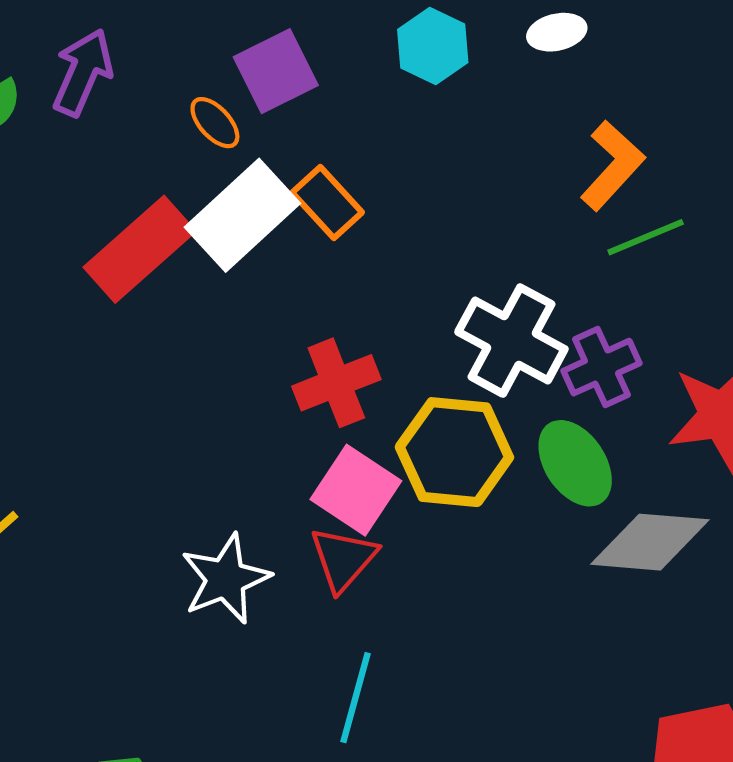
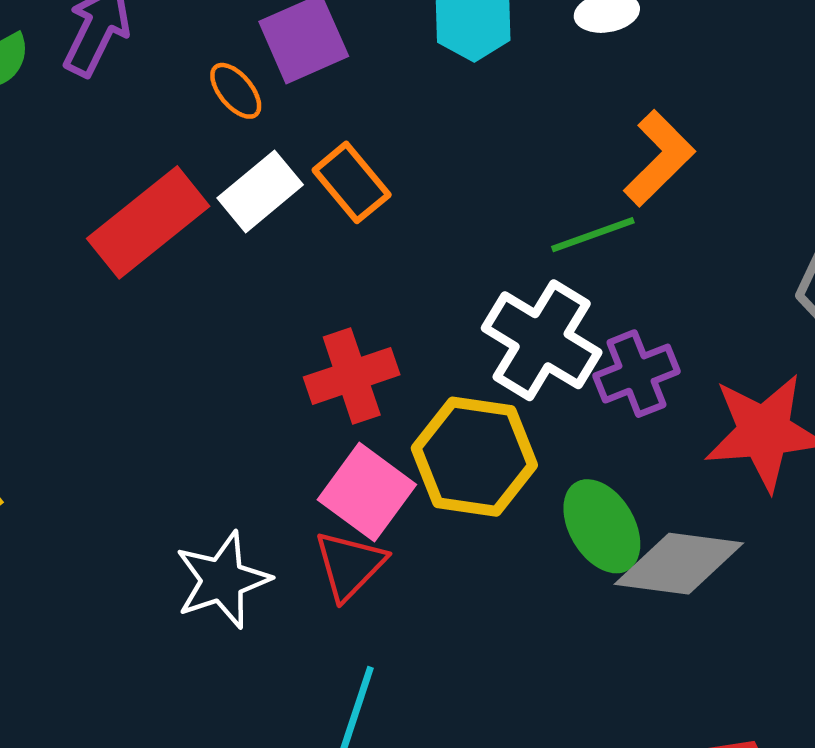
white rectangle: (242, 215) -> (260, 191), size x0.7
green line: (646, 237) -> (593, 235), moved
green ellipse: (575, 463) -> (602, 526), moved

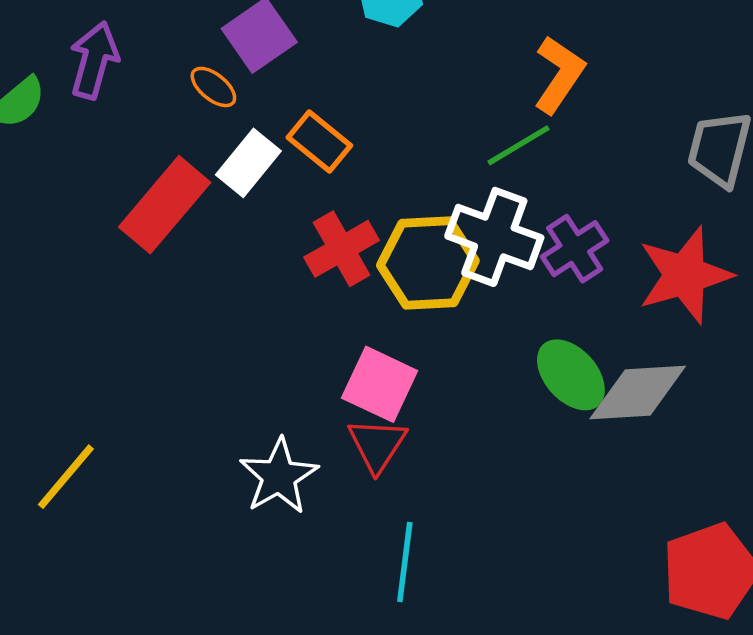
red cross: (352, 376) -> (342, 249), moved
yellow hexagon: (474, 457) -> (428, 263), moved

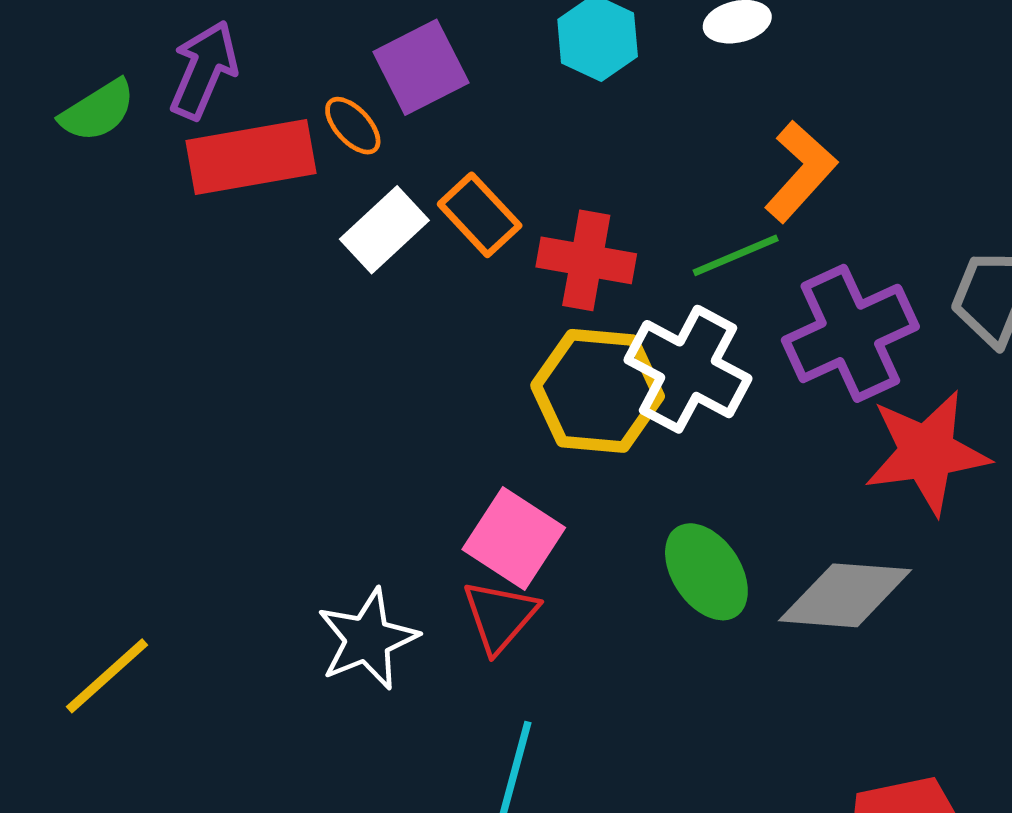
red rectangle: (165, 205) -> (251, 157), moved, turned 32
red cross: (342, 249) -> (586, 260), moved, turned 32
purple cross: (575, 249) -> (850, 333), moved, size x1.5
green ellipse: (571, 375) -> (706, 572), moved
yellow line: (66, 477) -> (107, 676), moved

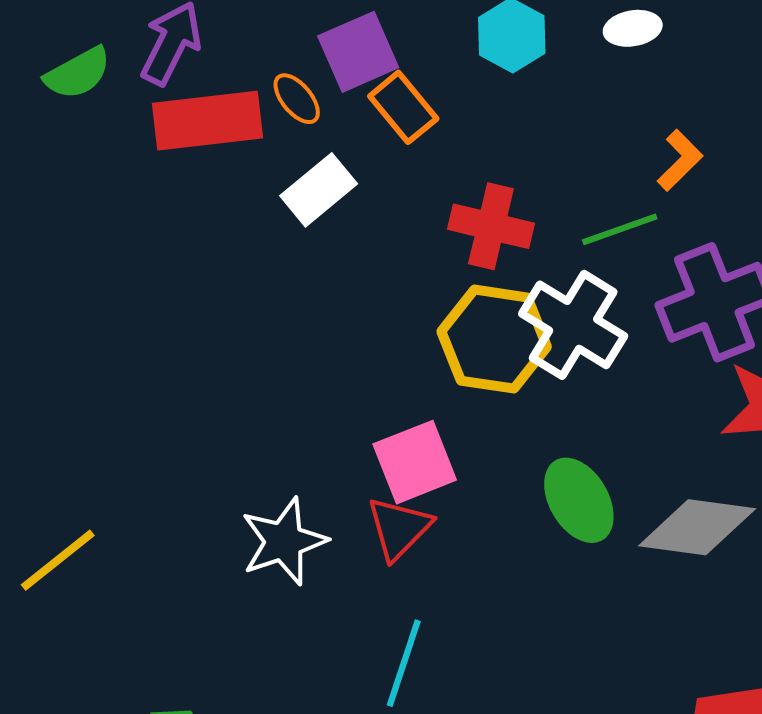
orange L-shape: (801, 171) -> (680, 160), size x0.7
orange rectangle: (480, 215) -> (403, 107), moved
pink square: (514, 539) -> (415, 462), turned 32

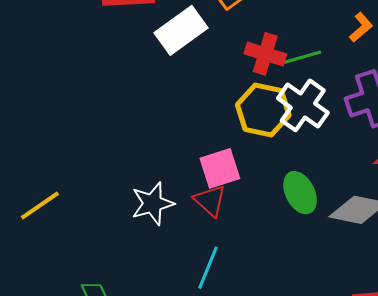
white rectangle: (319, 190) -> (181, 30), size x1.4
green line: (620, 229) -> (302, 57), moved
red triangle: (399, 528) -> (210, 201), turned -36

